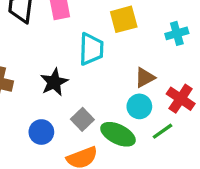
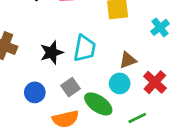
cyan cross: (177, 33) -> (160, 27), turned -30
cyan trapezoid: (91, 49) -> (85, 48), moved
green line: (163, 131) -> (137, 118), moved

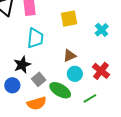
cyan trapezoid: (85, 48) -> (35, 38), moved
black star: (52, 53) -> (22, 65), moved
brown triangle: (128, 60) -> (70, 56), moved

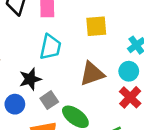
brown triangle: (70, 56) -> (92, 74), size x1.5
cyan circle: (75, 74) -> (129, 71), moved

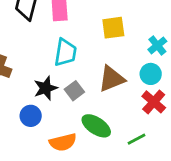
gray square: (49, 100) -> (74, 91), moved

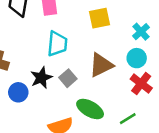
blue circle: (31, 116) -> (18, 92), moved

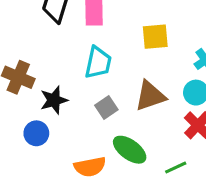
black star: (41, 78) -> (54, 100), moved
blue circle: (18, 92) -> (36, 133), moved

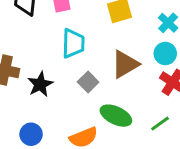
blue circle: (36, 133) -> (31, 134), moved

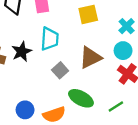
black star: (40, 84) -> (22, 52), moved
blue circle: (31, 134) -> (25, 110), moved

